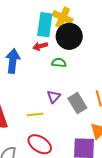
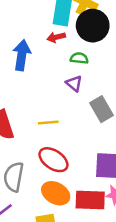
purple triangle: (54, 97) -> (74, 83), moved, turned -32

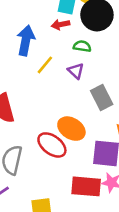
yellow line: (48, 123) -> (45, 65), moved, turned -48
orange ellipse: (56, 193) -> (71, 129), moved

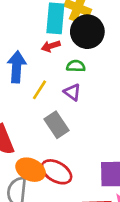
gray rectangle: (102, 98) -> (56, 125), moved
orange ellipse: (71, 129) -> (31, 170), moved

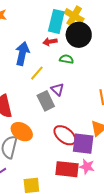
purple triangle: (72, 92) -> (57, 89), moved
red ellipse: (57, 172) -> (65, 135), moved

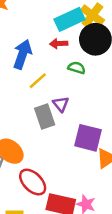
cyan rectangle: (56, 21) -> (69, 19), turned 45
red ellipse: (65, 135) -> (33, 182), moved
purple square: (83, 144) -> (88, 138), moved

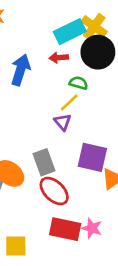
yellow line: (38, 81) -> (69, 102), moved
gray rectangle: (45, 116) -> (44, 162), moved
red ellipse: (33, 182) -> (54, 191), moved

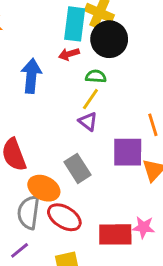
cyan rectangle: (70, 32) -> (75, 24), turned -44
red ellipse: (54, 191) -> (64, 217), moved

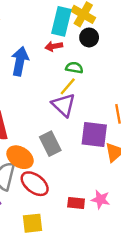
black circle: (109, 39) -> (89, 37), size x0.6
purple triangle: (88, 121) -> (63, 105), size x1.5
red rectangle: (115, 234) -> (76, 203), size x0.6

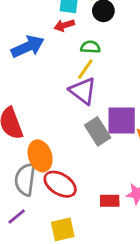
blue arrow: (20, 61) -> (28, 47), turned 60
gray rectangle: (50, 144) -> (98, 131), moved
orange ellipse: (20, 157) -> (40, 156), turned 45

